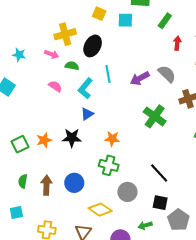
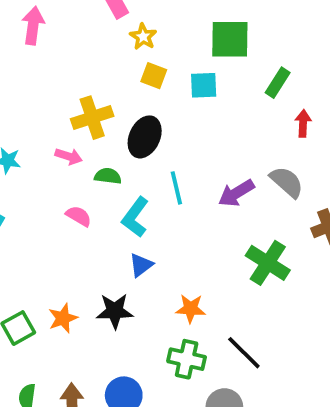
black line: (159, 173) -> (244, 353), moved

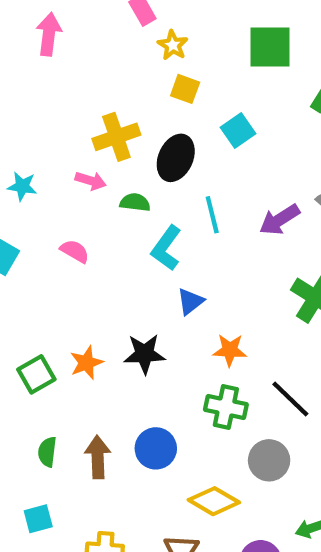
cyan square: (204, 85) -> (238, 130), moved, turned -32
pink semicircle: (79, 216) -> (75, 251), moved
blue triangle: (141, 265) -> (190, 301), moved

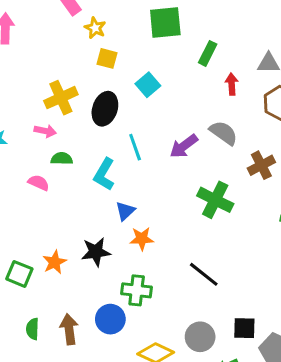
green semicircle: (135, 202) -> (62, 159), moved
orange star: (230, 350) -> (142, 239), moved
green square: (36, 374) -> (19, 274), turned -32
green cross: (226, 407) -> (137, 290), moved
gray circle: (269, 460) -> (200, 337), moved

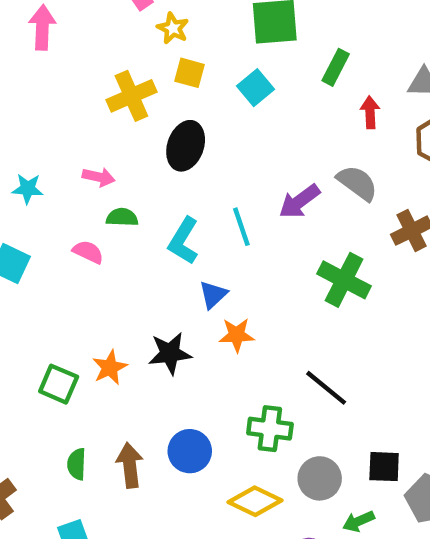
cyan square: (148, 85) -> (256, 88), moved
yellow cross: (61, 98) -> (131, 96), moved
cyan line: (135, 147) -> (241, 227), moved
green cross: (137, 290) -> (270, 429), moved

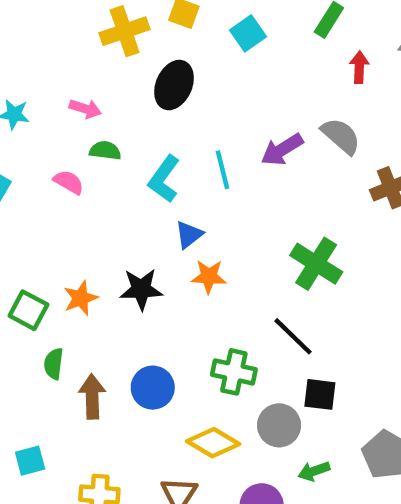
green cross: (344, 280) -> (316, 264), moved
green semicircle: (77, 464) -> (54, 364), moved
black square: (384, 467) -> (320, 394), moved

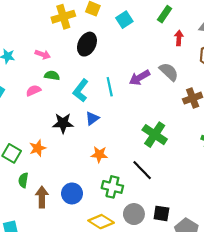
pink semicircle: (69, 182) -> (33, 91), turned -56
orange star: (209, 276) -> (99, 154), moved
black star: (141, 289) -> (63, 123), moved
black square: (320, 394) -> (161, 213), moved

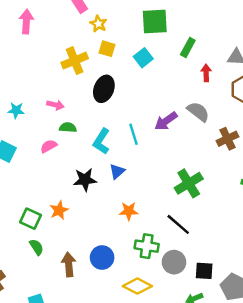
green cross: (155, 135) -> (189, 183), turned 30
green semicircle: (23, 180) -> (37, 247), moved, turned 144
gray circle: (134, 214) -> (174, 262), moved

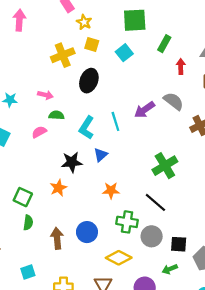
orange star: (59, 210) -> (58, 188), moved
green semicircle: (37, 247) -> (28, 223), turned 40

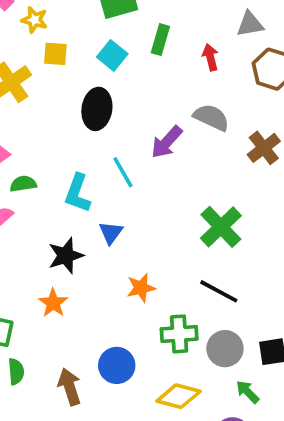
green rectangle: (164, 44) -> (160, 40), moved
black ellipse: (89, 81) -> (97, 109), moved
green arrow: (170, 269) -> (247, 392), moved, turned 80

